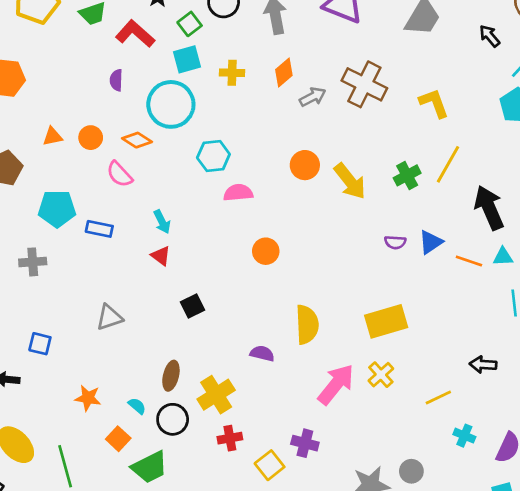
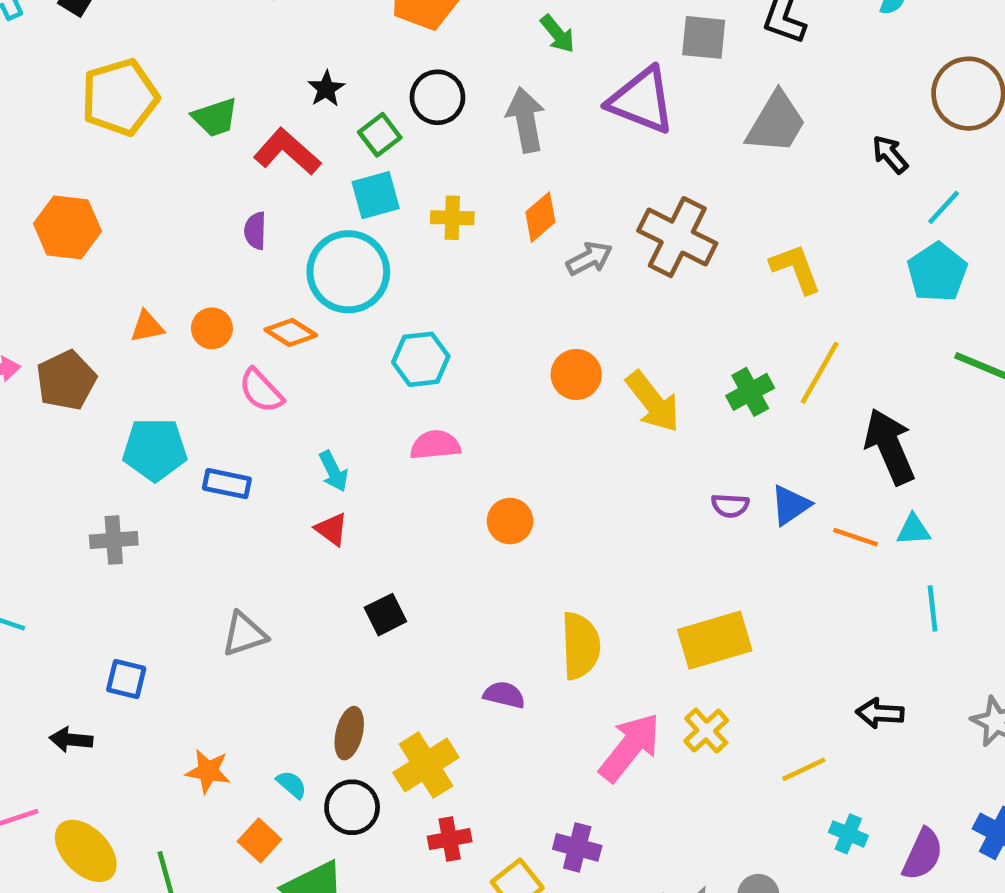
pink semicircle: (238, 193) -> (435, 445), moved

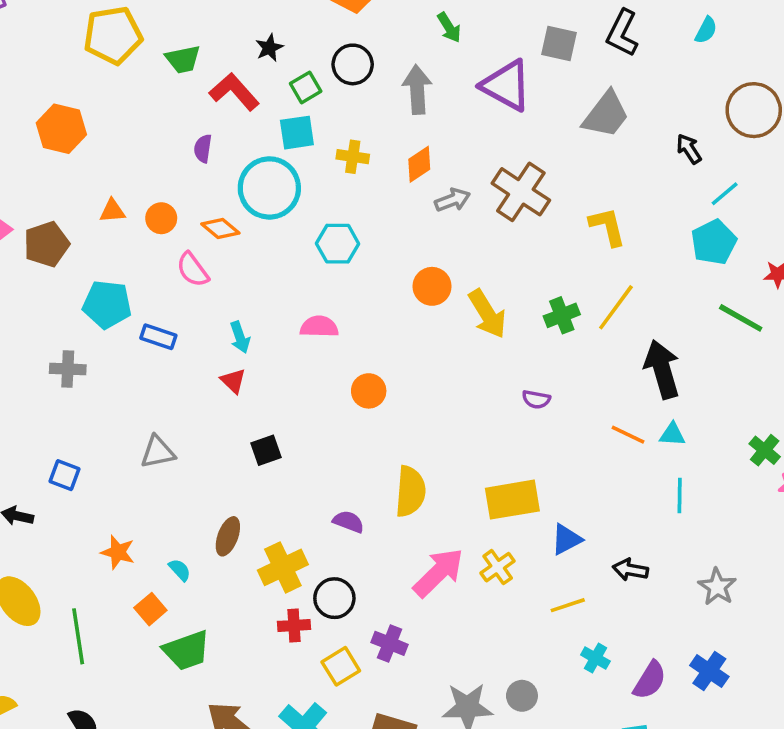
cyan hexagon: (421, 359) -> (338, 244), moved
blue triangle: (790, 505) -> (566, 539), moved
black circle: (352, 807) -> (334, 598), moved

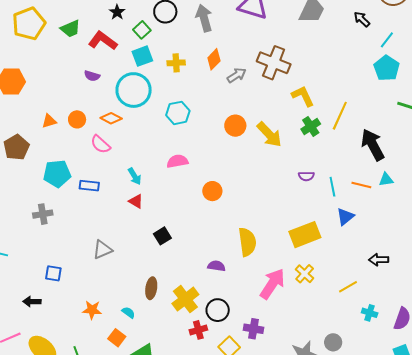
purple semicircle: (203, 148) -> (92, 76), turned -70
yellow L-shape: (607, 226) -> (303, 96), moved
cyan line: (680, 496) -> (332, 187), moved
blue triangle: (566, 539) -> (345, 217), moved

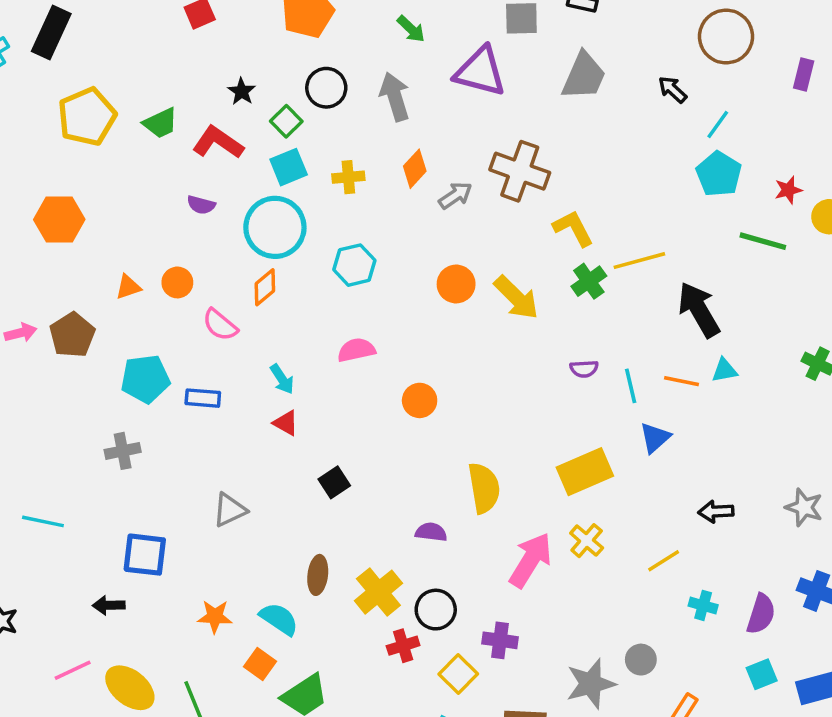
yellow line: (340, 116) -> (639, 261), turned 52
orange diamond: (111, 118) -> (265, 287), moved, turned -65
blue square: (53, 273) -> (145, 555), size x1.5
cyan semicircle: (128, 312) -> (279, 619), size x1.6

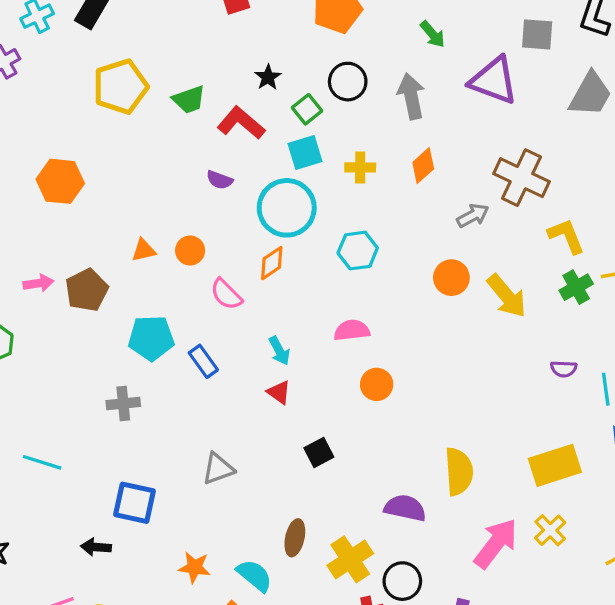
gray arrow: (455, 195) -> (473, 216), moved
orange hexagon: (59, 220) -> (60, 181), moved
blue rectangle: (203, 398) -> (203, 361), turned 44
orange circle: (420, 400) -> (377, 384), moved
purple semicircle: (431, 532) -> (405, 508), size x1.4

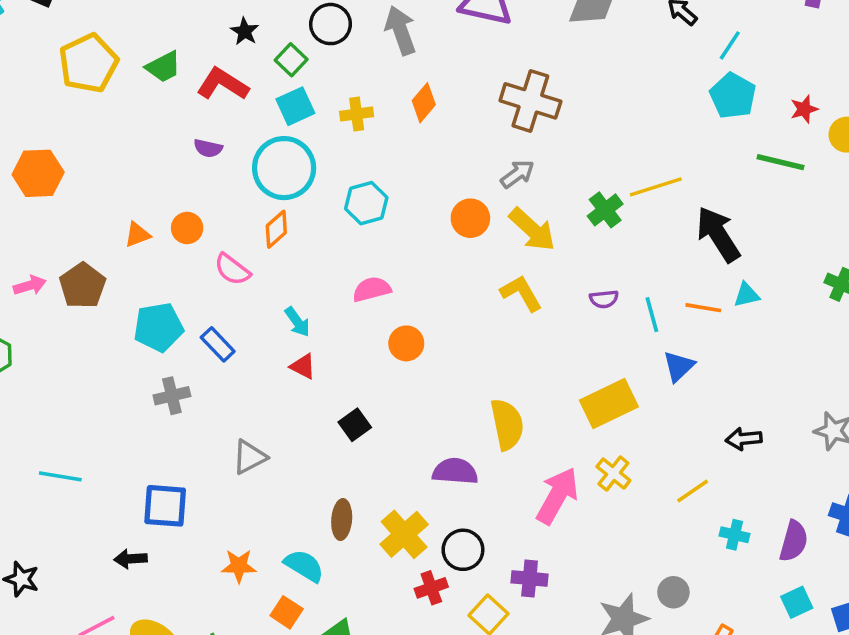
gray arrow: (473, 216) -> (517, 174), moved
yellow L-shape: (566, 236) -> (521, 293), moved
gray cross: (123, 404) -> (172, 396), moved

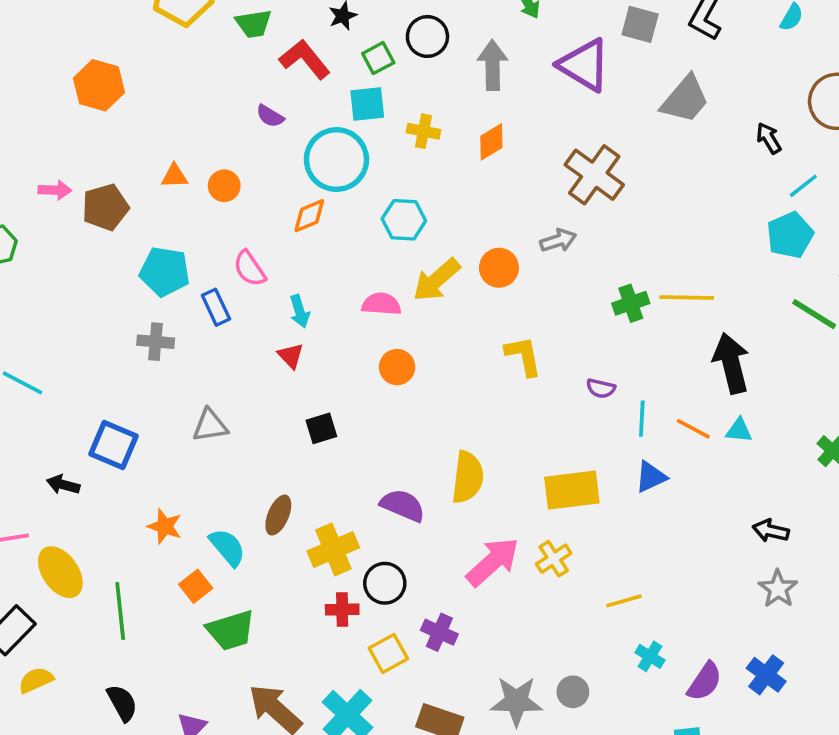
yellow arrow: (532, 230) -> (437, 280), moved, turned 78
pink semicircle: (232, 269) -> (250, 269), moved
black arrow: (744, 439) -> (771, 531), moved

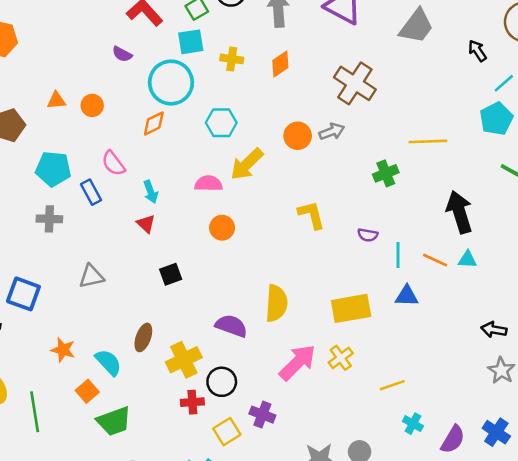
orange circle: (499, 268) -> (298, 136), moved
yellow line: (687, 297) -> (428, 141), moved
blue triangle: (651, 477) -> (407, 296), turned 30

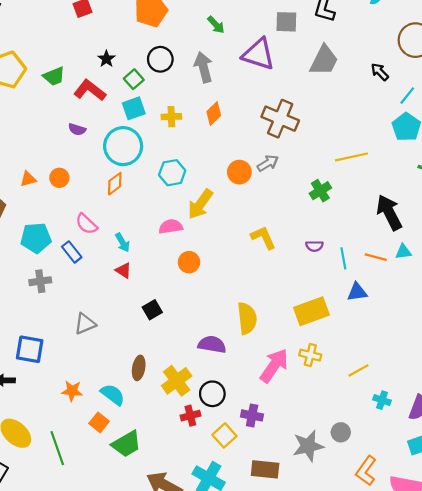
yellow cross: (341, 358) -> (310, 355), turned -30

